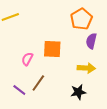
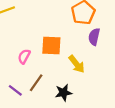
yellow arrow: (86, 68) -> (77, 64), moved, turned 48
black star: (78, 92) -> (63, 93), moved

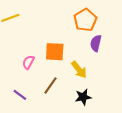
brown line: (36, 83) -> (50, 85), moved
black star: (63, 93) -> (83, 97), moved

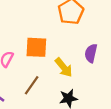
purple semicircle: (96, 43) -> (91, 53), moved

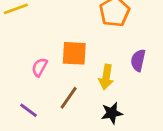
yellow arrow: (64, 67) -> (106, 77), turned 48

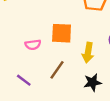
pink semicircle: (40, 67) -> (33, 45), turned -126

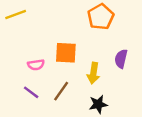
purple line: (24, 80) -> (31, 92), moved

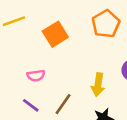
orange square: (66, 53) -> (55, 34), moved, turned -35

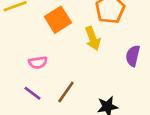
yellow arrow: (98, 85) -> (93, 38), moved, turned -30

